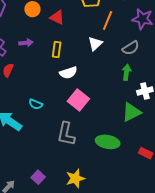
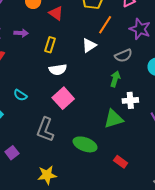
purple square: (38, 177) -> (12, 153), moved

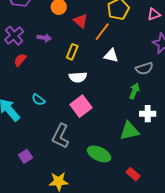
orange line: (105, 25) -> (102, 32), moved
white triangle: (89, 45) -> (111, 56), turned 42

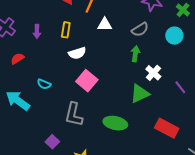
purple arrow: (44, 38) -> (37, 31), moved, turned 96
red semicircle: (20, 60) -> (17, 59), moved, turned 32
white cross: (148, 114) -> (153, 73), turned -35
purple square: (26, 156) -> (52, 142), moved
red rectangle: (133, 174) -> (167, 128), moved, size x1.6

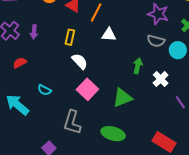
gray semicircle: (140, 29) -> (156, 41), moved, turned 42
purple arrow: (37, 31) -> (34, 32), moved
white semicircle: (77, 53) -> (80, 61), turned -120
white cross: (153, 73) -> (161, 79), moved
green triangle: (140, 94) -> (122, 98), moved

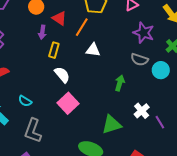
purple arrow: (34, 32) -> (42, 32), moved
white cross: (161, 79) -> (142, 111), moved
green triangle: (122, 98) -> (112, 125), moved
gray L-shape: (72, 122) -> (33, 131), moved

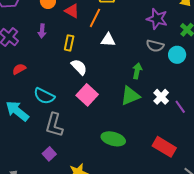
purple arrow: (42, 32) -> (42, 31), moved
cyan semicircle: (25, 101) -> (44, 96), size x1.5
green triangle: (112, 125) -> (130, 96), moved

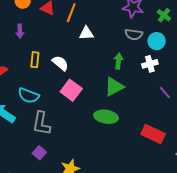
yellow rectangle: (69, 43) -> (35, 60), moved
white cross: (161, 97) -> (150, 64), moved, turned 35
green ellipse: (113, 139) -> (106, 117), moved

